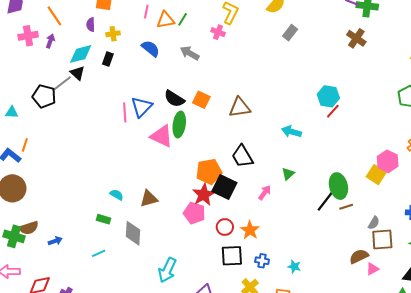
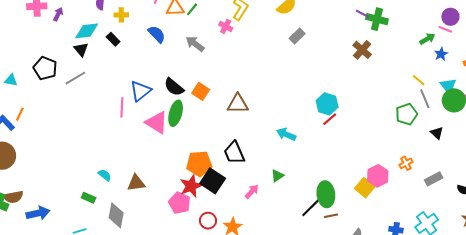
black rectangle: (108, 59) -> (113, 39), turned -72
gray line: (62, 84) -> (75, 78), moved
pink line: (125, 112) -> (122, 107), moved
blue arrow: (55, 241) -> (38, 213), size x1.6

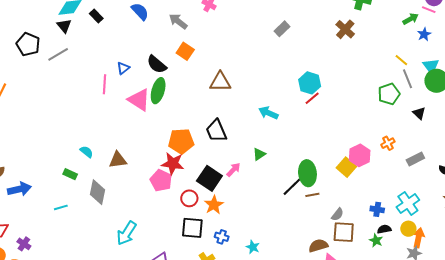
gray rectangle: (297, 36) -> (282, 29), moved
blue triangle: (140, 91) -> (123, 68), size x0.6
orange square: (201, 91) -> (185, 51), moved
black square: (213, 181) -> (209, 178), moved
red star: (191, 186) -> (173, 164), turned 30

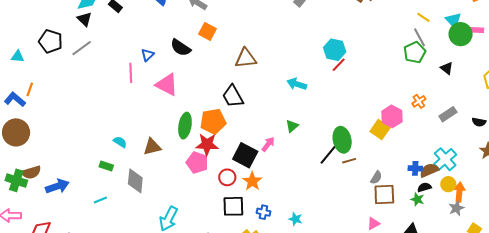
gray line: (408, 79) -> (420, 37), moved
green ellipse: (158, 91) -> (185, 126), moved
black trapezoid: (216, 131) -> (233, 96), moved
brown semicircle: (318, 246) -> (429, 170), moved

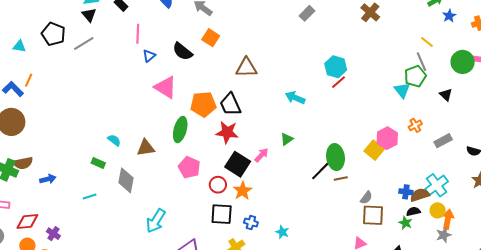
cyan triangle: (453, 20) -> (402, 90), moved
pink line: (131, 73) -> (138, 34), moved
orange pentagon: (213, 121) -> (203, 104), moved
red star: (207, 144) -> (227, 132), moved
blue arrow: (57, 186) -> (48, 179), size x0.7

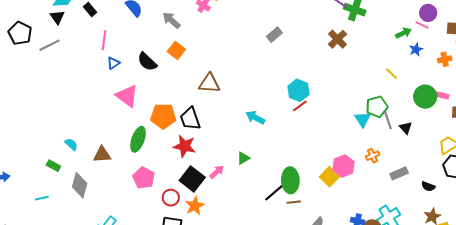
gray line: (421, 62) -> (388, 120), moved

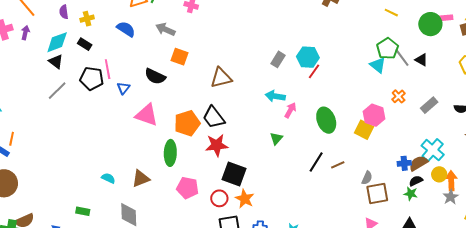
black pentagon: (20, 33) -> (92, 79), moved
gray rectangle: (274, 35) -> (278, 59), moved
green rectangle: (53, 166) -> (83, 211), moved
pink arrow: (217, 172) -> (290, 110), moved
green ellipse: (290, 180) -> (326, 120), moved

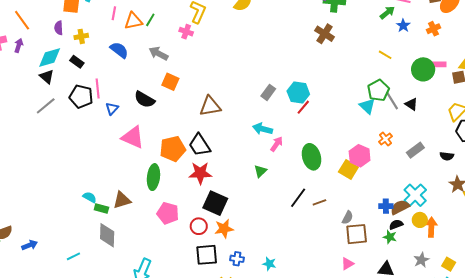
gray star: (451, 197) -> (421, 260), moved
orange star: (245, 199) -> (224, 229), turned 30
green rectangle: (83, 211) -> (101, 208), moved

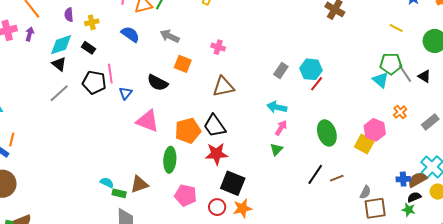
pink cross: (186, 32) -> (218, 47), moved
green pentagon: (378, 90) -> (391, 64), turned 30
pink arrow: (277, 144) -> (281, 128), moved

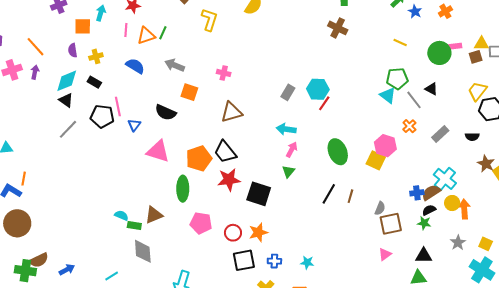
gray line: (405, 73) -> (414, 100), moved
brown line: (337, 178) -> (350, 196), turned -48
black square: (233, 183) -> (259, 194), moved

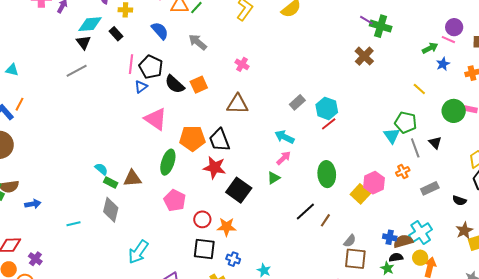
orange square: (189, 92) -> (199, 85), moved, turned 30
black pentagon: (102, 116) -> (151, 67), moved

